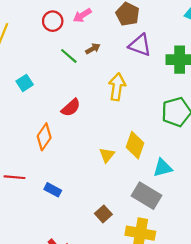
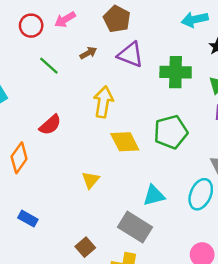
brown arrow: (93, 49) -> (88, 53), moved
yellow diamond: (135, 145) -> (125, 142), moved, turned -48

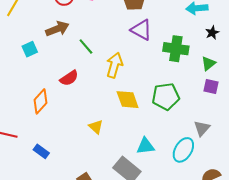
brown arrow: (88, 53) -> (57, 29), moved, size x1.6
green line: (49, 66) -> (86, 46), moved
yellow triangle: (91, 180) -> (96, 127), turned -35

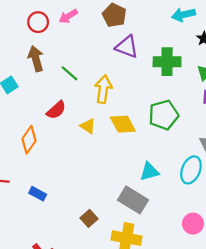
brown arrow: (57, 29) -> (36, 59), turned -75
yellow triangle: (96, 127) -> (88, 126), moved

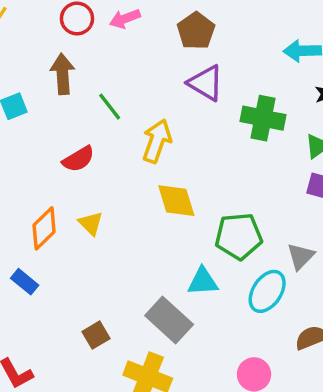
green pentagon: (164, 115) -> (239, 236), moved
yellow triangle: (88, 126) -> (91, 223), moved
orange diamond: (29, 140) -> (44, 228), moved

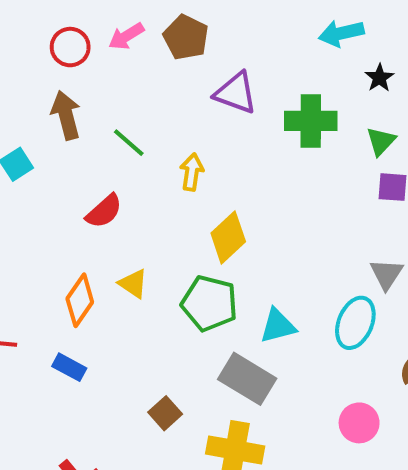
brown pentagon: (196, 31) -> (186, 37), moved
yellow arrow: (157, 141) -> (192, 172), size x0.7
yellow diamond: (176, 201) -> (228, 237), turned 75
green pentagon: (239, 236) -> (209, 303), moved, turned 30

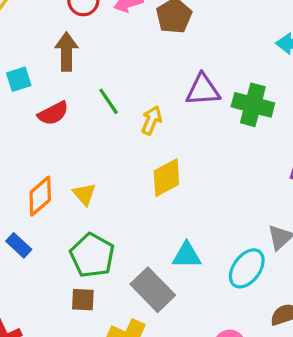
purple triangle: (236, 93) -> (203, 90), moved, turned -39
green line: (129, 143) -> (109, 101), moved
red semicircle: (104, 211) -> (53, 113), moved
green pentagon: (209, 303) -> (92, 255), moved
brown square: (165, 413) -> (83, 300), turned 30

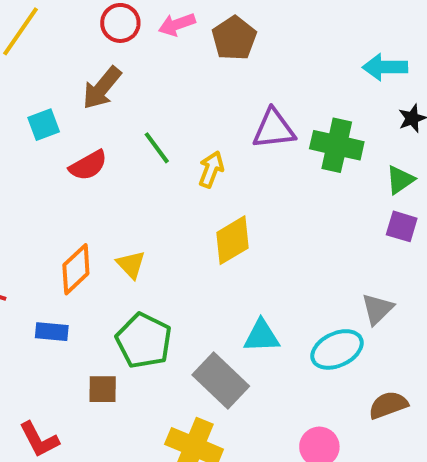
brown arrow: (66, 52) -> (102, 88), turned -138
blue rectangle: (19, 245) -> (52, 332), turned -35
cyan ellipse: (247, 268) -> (337, 349), turned 30
brown square: (83, 300) -> (103, 389), moved

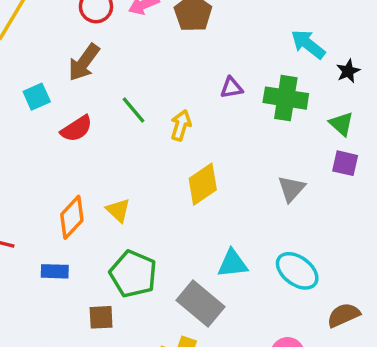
cyan arrow: (385, 67) -> (308, 44), moved, turned 42
purple triangle: (274, 129) -> (232, 88), size x0.6
green triangle: (400, 180) -> (341, 124), turned -40
gray triangle: (377, 309) -> (291, 189), moved
cyan ellipse: (337, 349) -> (297, 271), turned 66

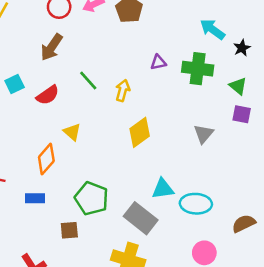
cyan square: (37, 97) -> (15, 84), moved
yellow triangle: (118, 210) -> (72, 132), moved
cyan ellipse: (297, 271) -> (196, 204), moved, turned -32

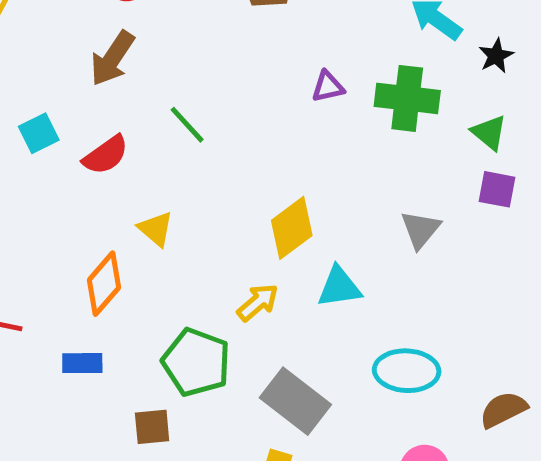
yellow arrow: (123, 90) -> (258, 302), moved, turned 35
cyan triangle: (163, 189) -> (339, 287), moved

